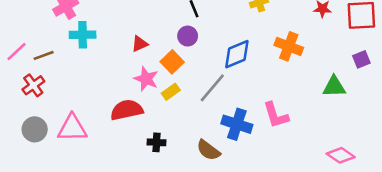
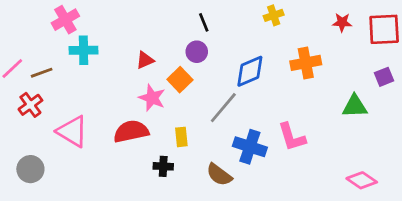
orange cross: (289, 46) -> (306, 63), turned -32
yellow rectangle: (171, 92) -> (181, 137), moved, turned -60
pink triangle: (72, 128) -> (72, 131), moved, turned 32
gray circle: (35, 129) -> (30, 169), moved

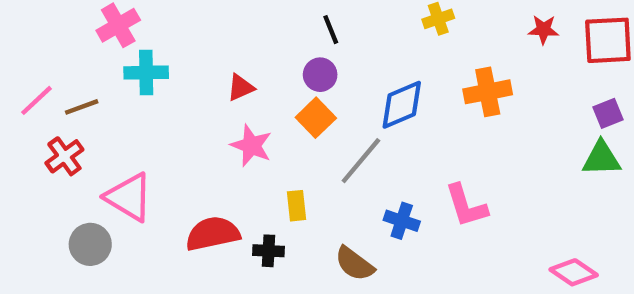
orange square: (180, 80) -> (316, 118), moved
green triangle: (355, 106) -> (602, 158), moved
red semicircle: (131, 131) -> (213, 234), moved
blue cross: (250, 147) -> (402, 221), size x0.7
gray circle: (30, 169) -> (90, 244), moved

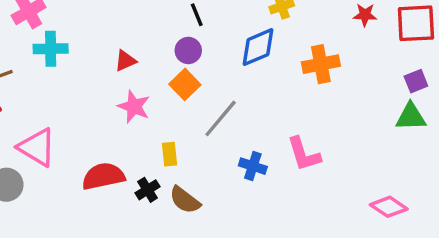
blue diamond: (402, 105) -> (258, 47), moved
black cross: (269, 251) -> (147, 190), turned -35
brown semicircle: (354, 264) -> (185, 200), moved

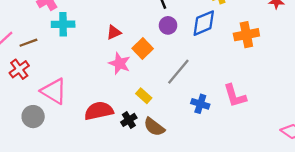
purple circle: (188, 50) -> (168, 25), moved
orange square: (185, 84) -> (143, 48), moved
yellow rectangle: (170, 154) -> (144, 96), turned -42

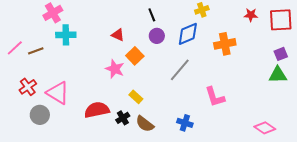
red triangle: (114, 32) -> (118, 35), moved, turned 48
red cross: (19, 69) -> (28, 87), moved
gray line: (178, 72) -> (180, 70), moved
blue cross: (200, 104) -> (185, 123), moved

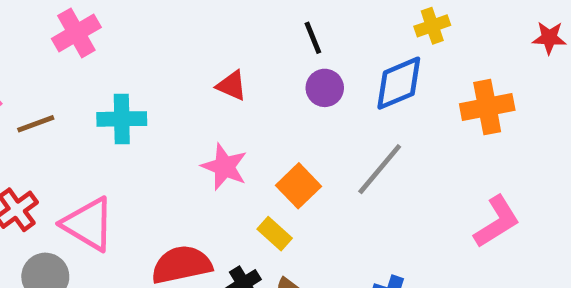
cyan cross: (66, 35) -> (122, 119), moved
orange square: (135, 56) -> (298, 186), moved
pink L-shape: (215, 97) -> (497, 222), moved, turned -105

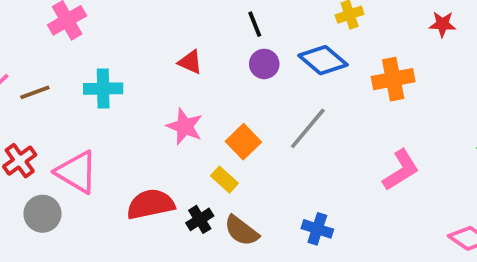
blue diamond: (399, 83) -> (323, 60), turned 63

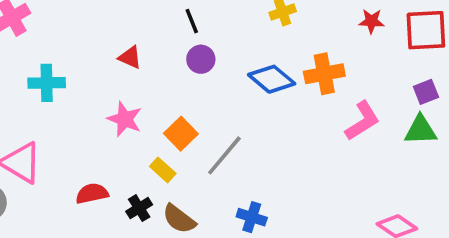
blue diamond: (323, 60) -> (272, 79), moved
gray line: (308, 128) -> (224, 155), moved
pink L-shape: (401, 170) -> (362, 121), moved
red semicircle: (151, 204) -> (92, 194), size x0.7

